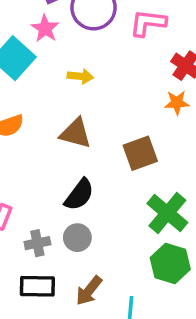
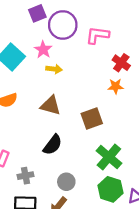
pink star: (45, 28) -> (43, 50), moved
gray circle: (77, 238) -> (66, 182), moved

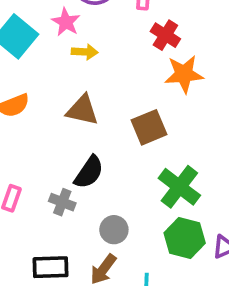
red cross: (121, 63) -> (165, 35), moved
orange star: (116, 86) -> (184, 74), size x1.5
gray cross: (26, 176) -> (62, 202), moved, turned 35

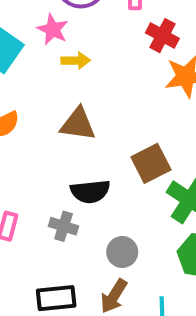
brown square: (149, 127) -> (151, 163), moved
black semicircle: (89, 172) -> (90, 191), turned 54

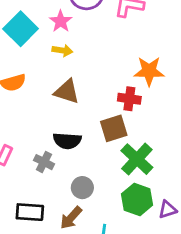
red cross: (162, 36) -> (129, 99), moved, turned -30
yellow arrow: (76, 61) -> (62, 50), moved

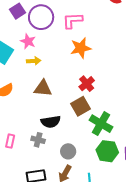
orange star: (149, 71) -> (81, 48), moved
red cross: (129, 99) -> (87, 84), turned -35

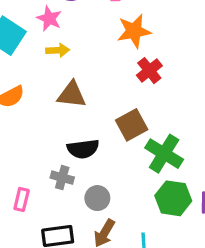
red cross: (87, 84) -> (149, 71), moved
pink rectangle: (10, 141) -> (22, 199), moved
gray circle: (68, 151) -> (97, 198), moved

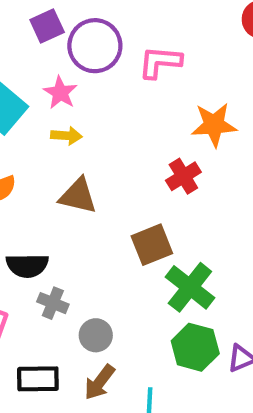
orange star: (134, 31) -> (214, 125), moved
black semicircle: (83, 149) -> (27, 265), moved

